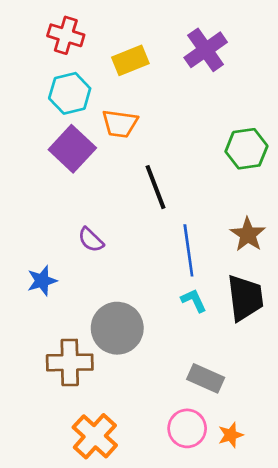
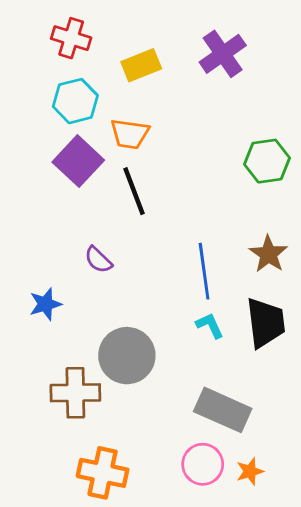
black line: (155, 187) -> (134, 191), moved
gray rectangle: (206, 378) -> (223, 410), size x1.4
orange cross: (95, 436) -> (103, 473), turned -30

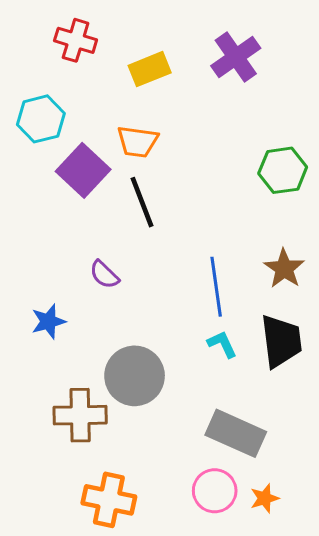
cyan hexagon: (75, 101) -> (41, 119), moved

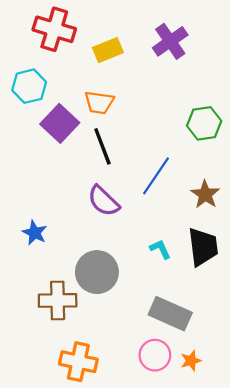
red cross: (76, 40) -> (54, 29), size x1.4
purple semicircle: (104, 275) -> (103, 201), moved, size x1.5
blue line: (216, 287) -> (156, 176), moved, turned 42
blue star: (48, 321) -> (35, 233), turned -30

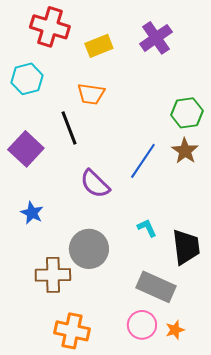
purple square: (60, 123) -> (26, 149), moved
black line: (102, 146) -> (69, 128), moved
brown star: (205, 194) -> (185, 151), moved
black trapezoid: (203, 247) -> (186, 247), moved

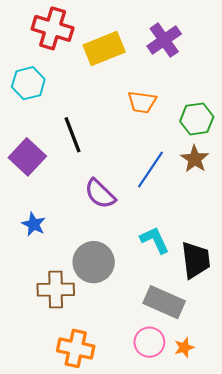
yellow rectangle: (99, 46) -> (104, 48), size x1.4
orange trapezoid: (91, 94) -> (142, 102), moved
cyan L-shape: (147, 228) -> (155, 240), size x1.4

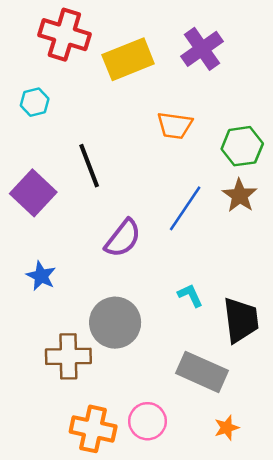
cyan hexagon: (28, 83) -> (35, 102), size x0.7
purple semicircle: (100, 194) -> (123, 238), turned -96
cyan L-shape: (155, 240) -> (190, 295), size x0.7
pink circle: (149, 342) -> (148, 421), moved

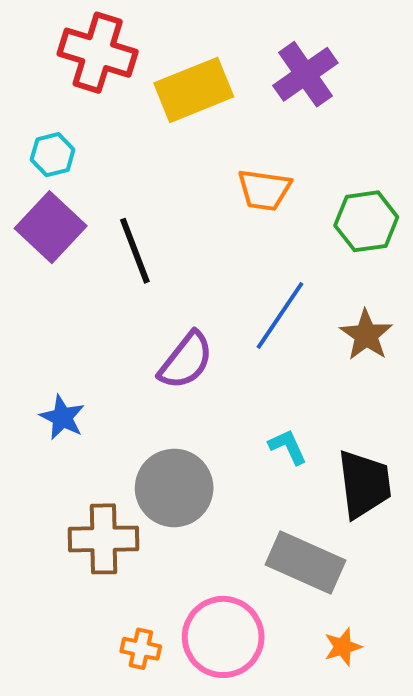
purple square: (33, 193) -> (51, 227), moved
brown star: (240, 195) -> (366, 335), moved
pink circle: (148, 421) -> (223, 637), size x1.4
orange cross: (93, 429) -> (141, 649), size x0.6

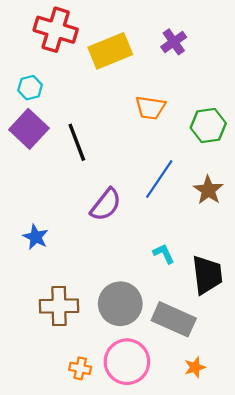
purple cross: (305, 74) -> (174, 42), size x0.7
gray circle: (174, 488) -> (120, 304), moved

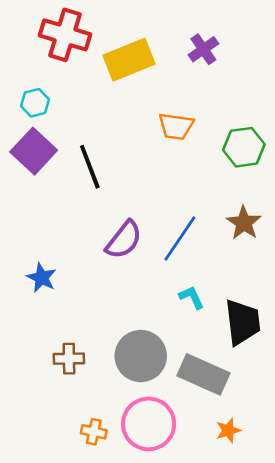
blue line: (159, 179) -> (180, 239), moved
brown cross: (59, 306) -> (69, 359), size x0.7

